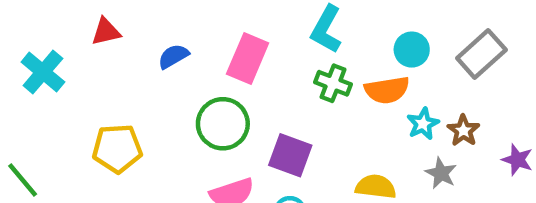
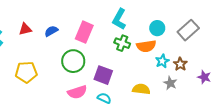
red triangle: (106, 32) -> (25, 29), moved

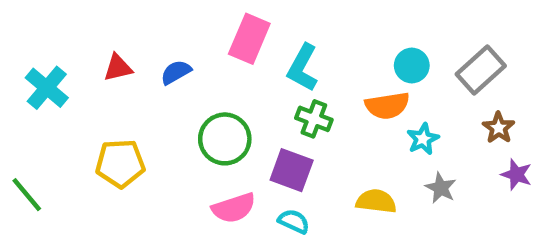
cyan L-shape: (119, 19) -> (303, 68), moved
pink rectangle: (84, 32) -> (249, 39), moved
green cross: (122, 43) -> (314, 119), moved
brown star: (180, 64) -> (499, 128), moved

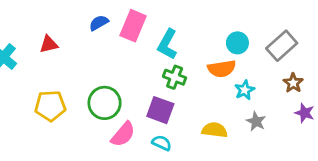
blue semicircle: (176, 72) -> (99, 23), moved
green circle: (225, 139) -> (105, 103), moved
pink semicircle: (234, 208) -> (123, 134), turned -32

